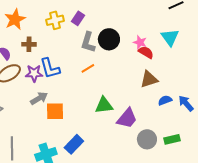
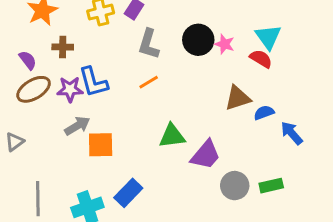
black circle: (109, 39) -> (198, 40), moved
red semicircle: (146, 52) -> (261, 59), moved
blue semicircle: (165, 100) -> (264, 113), moved

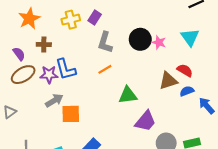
red semicircle: (261, 59) -> (185, 70), moved
green triangle: (172, 136) -> (128, 95), moved

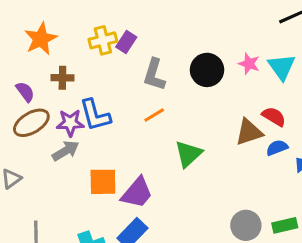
purple rectangle: (95, 18) -> (126, 42), moved
pink star: (159, 42) -> (249, 64), moved
green triangle: (128, 95) -> (188, 154), turned -36
gray arrow: (54, 100) -> (66, 151), moved
purple trapezoid: (145, 121) -> (137, 193), moved

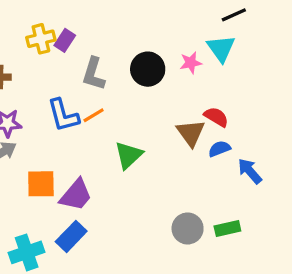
pink star: (249, 64) -> (191, 63), turned -30
cyan triangle: (282, 67) -> (221, 48), moved
blue L-shape: (95, 115) -> (63, 115), moved
brown triangle: (249, 132) -> (191, 133), turned -48

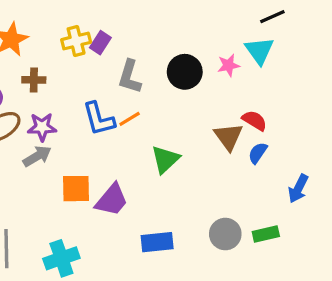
blue semicircle: (219, 149) -> (258, 153), turned -35
blue arrow: (250, 171) -> (298, 189), moved, turned -112
blue rectangle: (71, 236) -> (157, 242), moved, turned 40

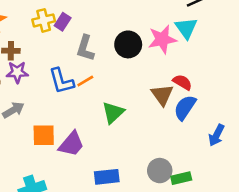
pink star: (229, 65) -> (162, 39), size x1.6
purple star: (42, 127) -> (17, 72), moved
blue semicircle: (258, 153) -> (185, 107), size x1.5
green rectangle: (266, 234) -> (181, 178), moved

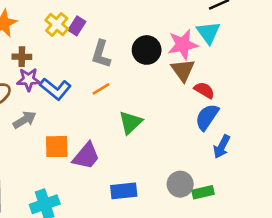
yellow cross: (44, 20) -> (57, 24), turned -35
blue L-shape: (61, 81) -> (55, 89), moved, turned -36
brown triangle: (162, 95) -> (183, 70), moved
blue arrow: (216, 135) -> (222, 147), moved

